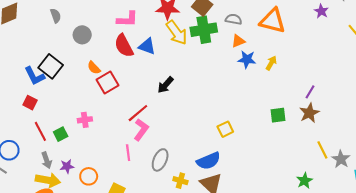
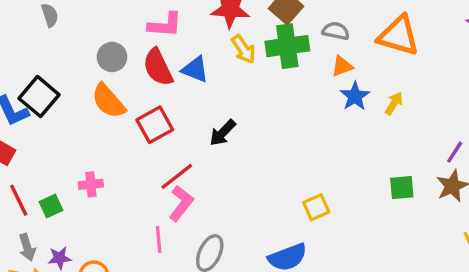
yellow arrow: (177, 33) -> (243, 49), size x0.7
gray circle: (82, 35) -> (112, 57), moved
blue star: (247, 59) -> (355, 96), turned 30
orange semicircle: (94, 68) -> (108, 101), size x1.6
red square: (107, 83) -> (155, 125), moved

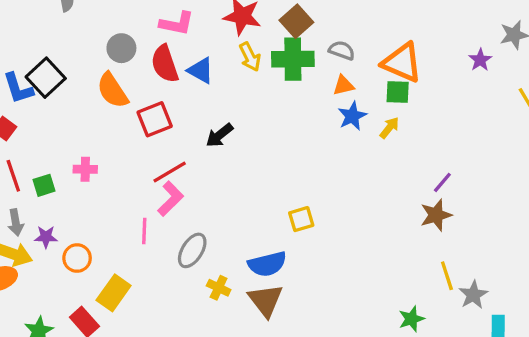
green square: (402, 188) -> (398, 92), moved

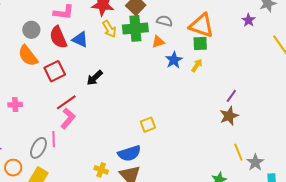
orange triangle: (344, 85) -> (158, 42), moved
gray ellipse: (192, 250) -> (38, 148), moved
orange circle: (77, 258) -> (13, 168), moved

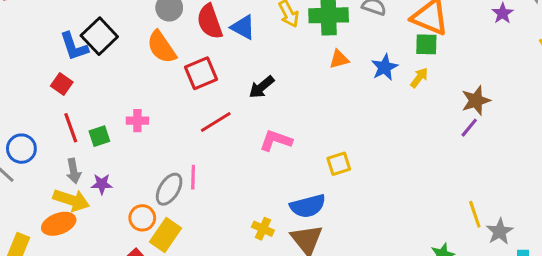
orange triangle: (158, 42) -> (339, 59), moved
brown star: (229, 116) -> (476, 100), moved
pink L-shape: (68, 118) -> (276, 140), moved, turned -115
orange circle: (13, 168) -> (142, 218), moved

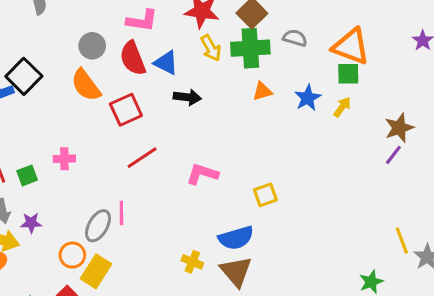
black arrow: (262, 87) -> (187, 97), moved, turned -132

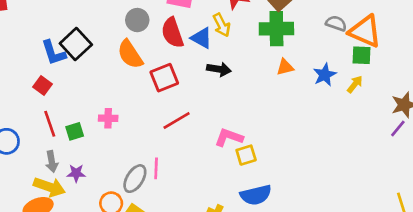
gray semicircle: (295, 38) -> (336, 23), moved
yellow arrow: (211, 48) -> (222, 25), moved
yellow square: (265, 195) -> (246, 155), moved

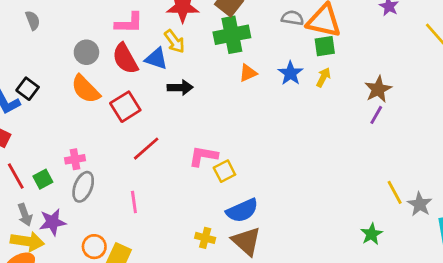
black square: (76, 44) -> (28, 89), size x0.7
purple star: (76, 173) -> (52, 222), size x1.4
gray ellipse: (135, 179) -> (83, 187), moved

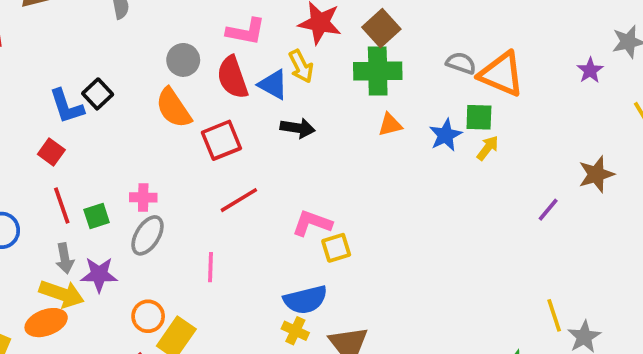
green square: (325, 46) -> (479, 117), moved
brown star: (378, 89) -> (596, 174), moved
blue semicircle: (242, 211) -> (305, 300), moved

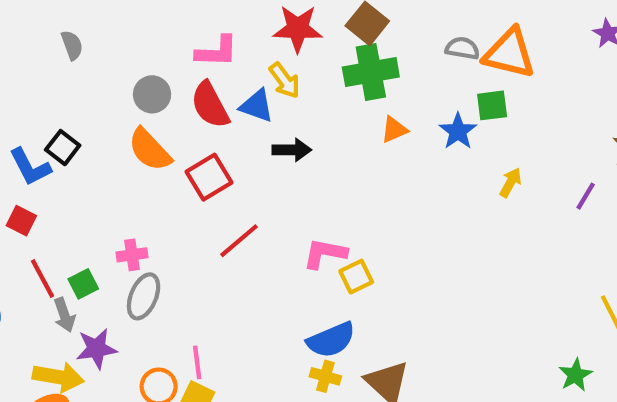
yellow arrow: (488, 148) -> (510, 183), moved
gray arrow: (65, 258) -> (64, 315), moved
pink line: (211, 267) -> (197, 362), moved

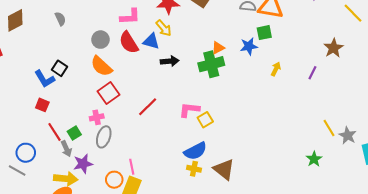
green cross: (371, 72) -> (211, 64), moved
blue star: (458, 131) -> (249, 46), turned 30
red square: (209, 177) -> (108, 93), moved

